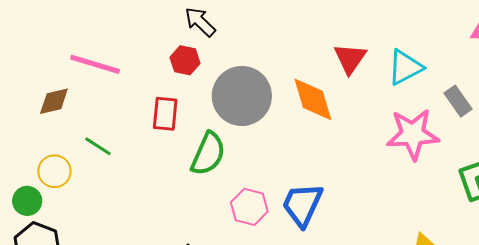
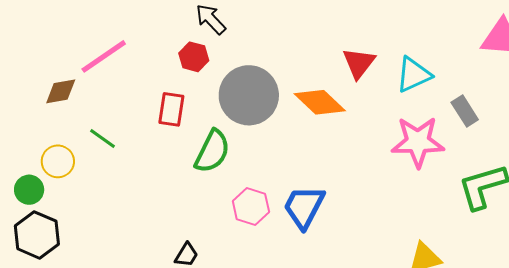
pink line: (95, 64) -> (104, 56), turned -54
orange diamond: (313, 99) -> (320, 102), turned -33

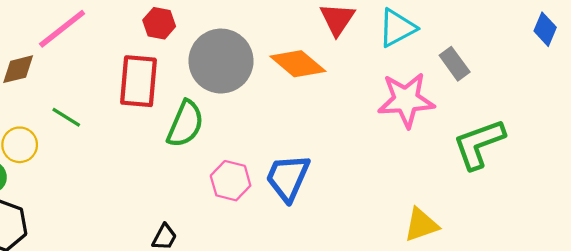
red rectangle: (171, 109) -> (138, 81), size x1.4

